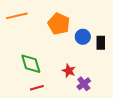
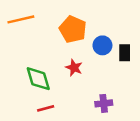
red star: (69, 71) -> (74, 68), moved
purple cross: (84, 84) -> (104, 103), turned 32

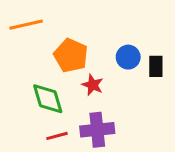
orange pentagon: (73, 29) -> (71, 56), moved
purple cross: (104, 103) -> (97, 130), moved, size x1.5

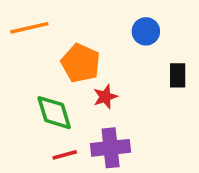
blue circle: (128, 57) -> (146, 31), moved
red star: (93, 85) -> (105, 97), turned 30

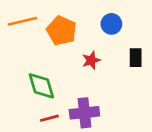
orange pentagon: (81, 63) -> (62, 31), moved
red star: (105, 97) -> (91, 60), moved

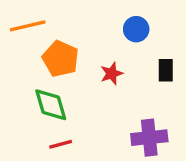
orange pentagon: (62, 31) -> (61, 59), moved
purple cross: (84, 113) -> (149, 138), moved

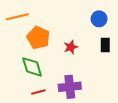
blue circle: (136, 29) -> (99, 19), moved
purple cross: (149, 138) -> (70, 87), moved

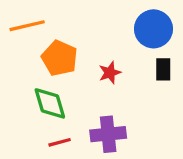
blue circle: (99, 19) -> (153, 29), size x1.5

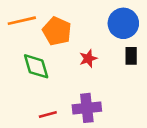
orange pentagon: (60, 58) -> (57, 31), moved
green diamond: (50, 103) -> (36, 66), moved

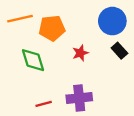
orange pentagon: (57, 31) -> (52, 28), turned -30
black rectangle: (131, 56) -> (119, 51), turned -42

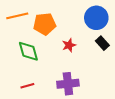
red line: (44, 104) -> (27, 86), moved

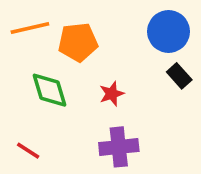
red star: (69, 45) -> (112, 94), moved
red line: (27, 86) -> (28, 151), moved, turned 48

